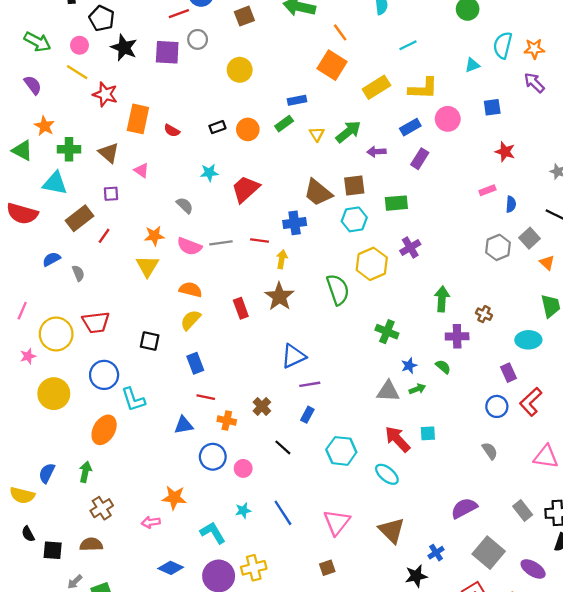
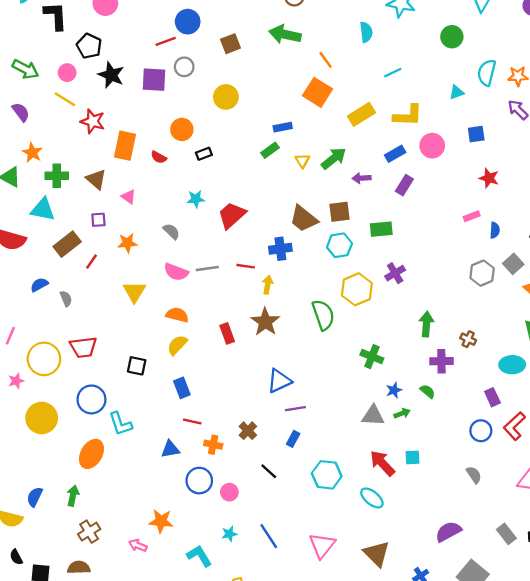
orange circle: (248, 129) -> (182, 129), moved
orange star: (154, 236) -> (127, 243), moved
pink arrow: (151, 522) -> (138, 545), turned 30

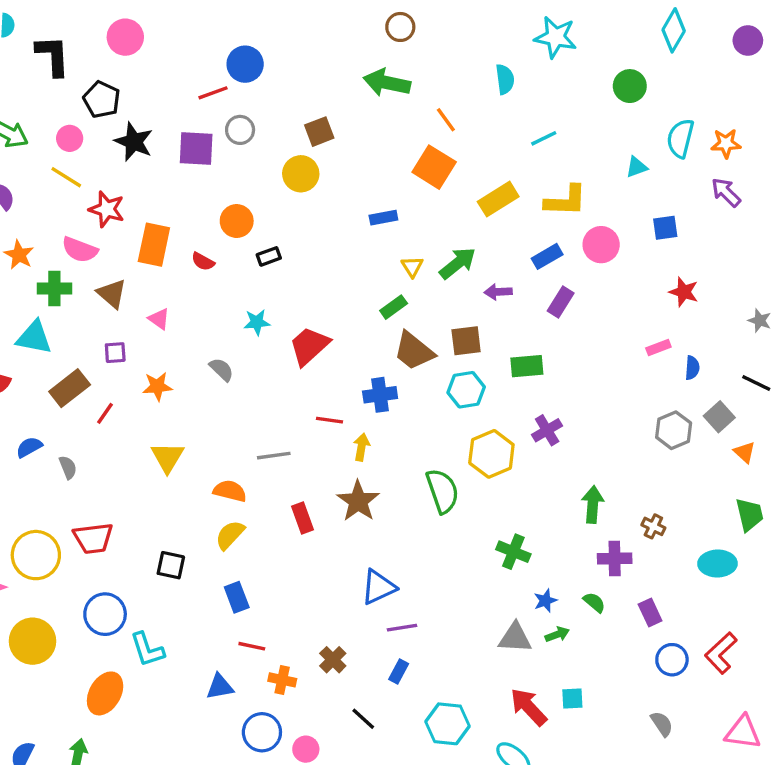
brown square: (231, 44) -> (319, 132), moved
green rectangle: (270, 150) -> (394, 307), moved
gray line: (207, 268) -> (274, 456), moved
pink semicircle: (176, 272) -> (80, 250), moved
purple rectangle: (492, 397) -> (650, 612), moved

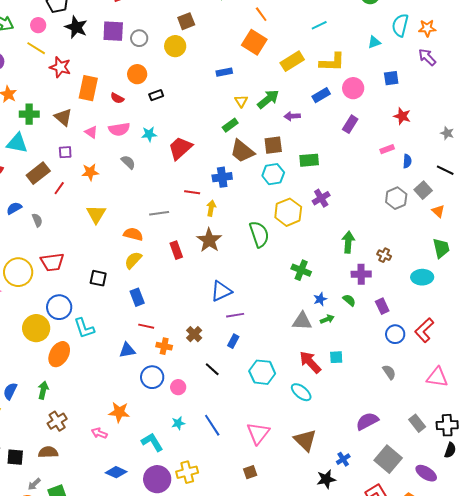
gray circle: (240, 130) -> (139, 38), moved
pink semicircle: (80, 250) -> (119, 129), moved, turned -30
purple rectangle: (561, 302) -> (350, 124), moved
yellow circle: (32, 641) -> (36, 328), moved

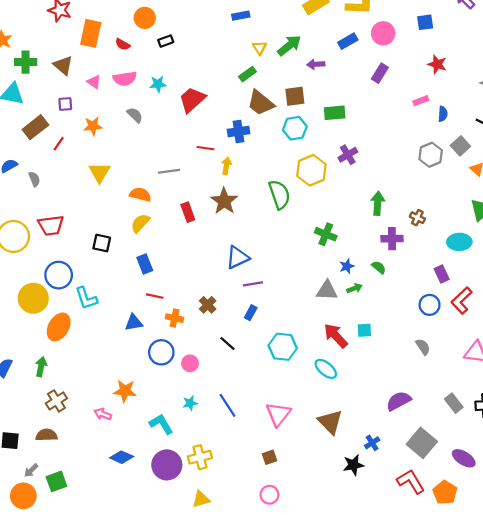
purple rectangle: (382, 306) -> (442, 274), moved

